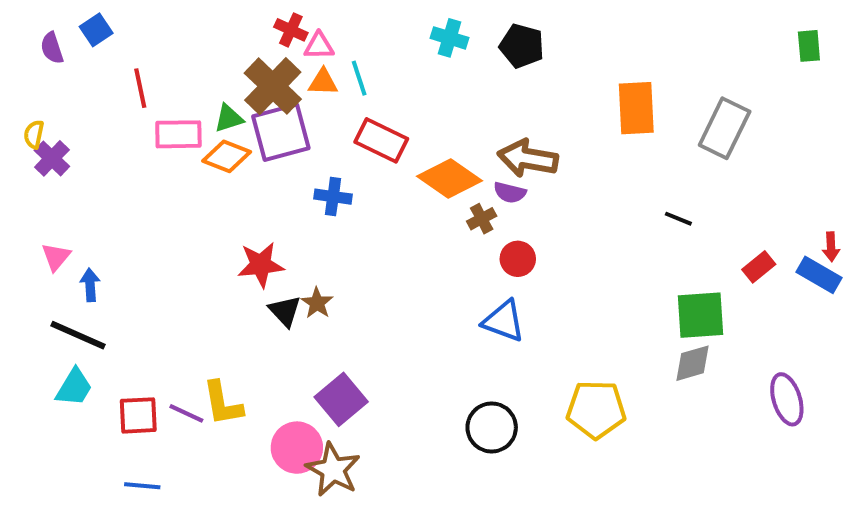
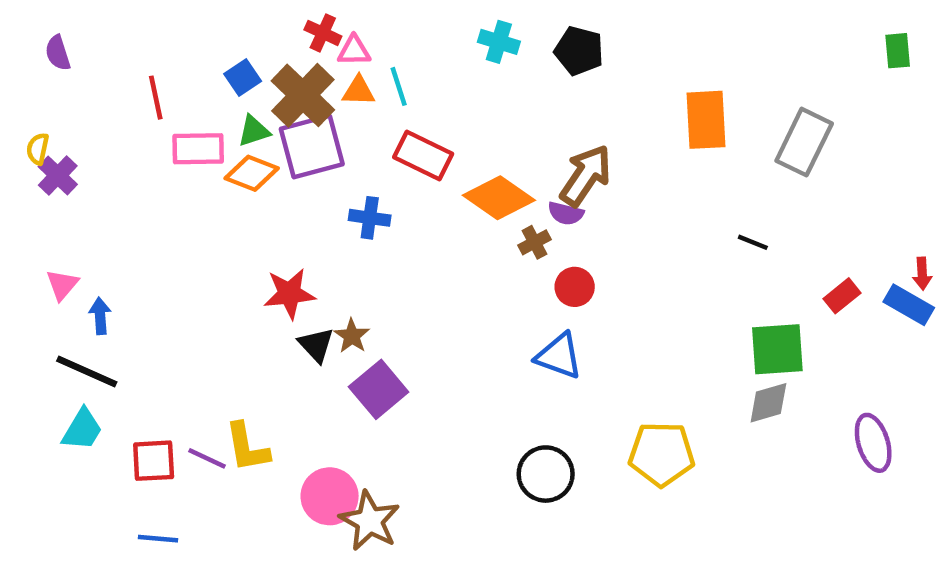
blue square: (96, 30) -> (243, 77), moved
brown arrow: (528, 158) -> (586, 176), turned 114
purple square: (341, 399) -> (379, 389), moved

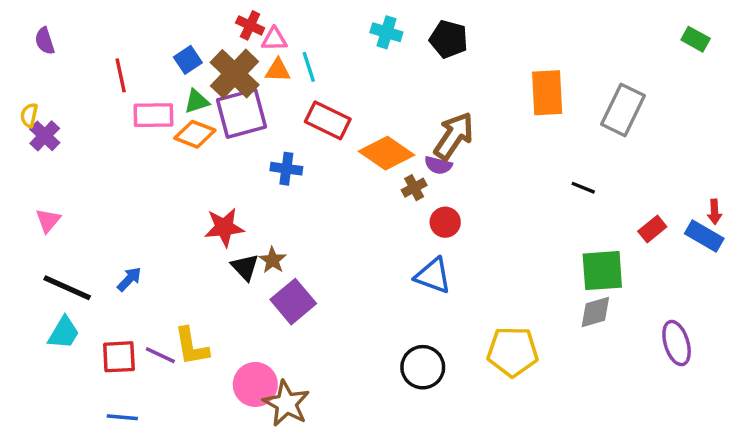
green rectangle: (898, 51) -> (696, 39), turned -56
blue arrow: (100, 316) -> (129, 279), moved, turned 48

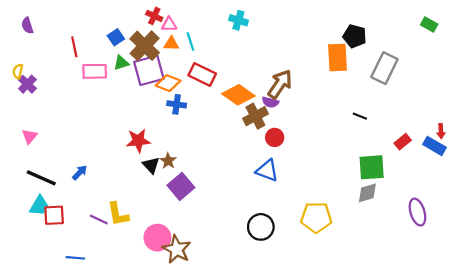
black pentagon: (449, 39) -> (355, 36), moved
orange diamond: (195, 134) -> (168, 83), moved
brown cross: (414, 188) -> (255, 116), size x1.6
red square: (119, 357) -> (54, 215), moved

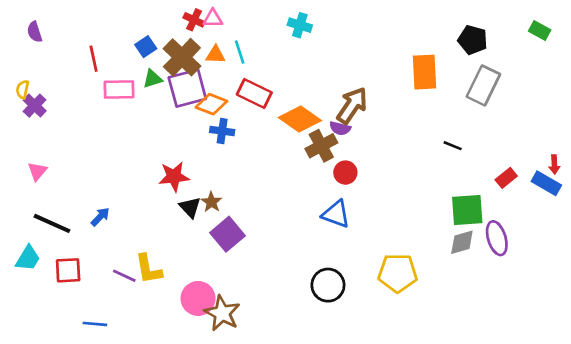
pink triangle: (169, 24) -> (213, 18), moved
black pentagon: (355, 36) -> (473, 40), moved
cyan trapezoid: (39, 206) -> (28, 258), moved
purple ellipse: (417, 212) -> (497, 238), moved

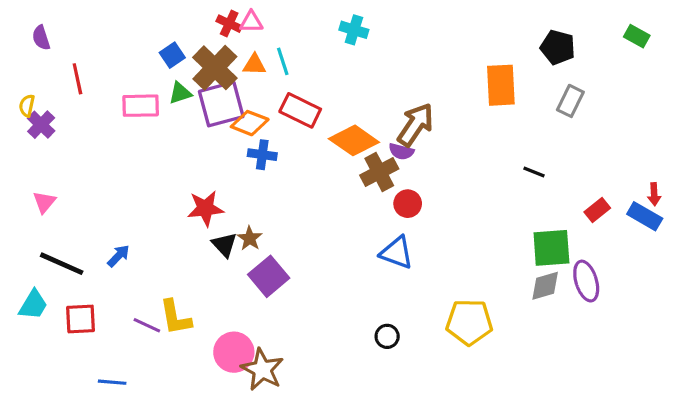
red line: (94, 59) -> (77, 79), moved
gray rectangle: (483, 85) -> (570, 101), size x0.7
black circle: (328, 285) -> (387, 336), size x0.6

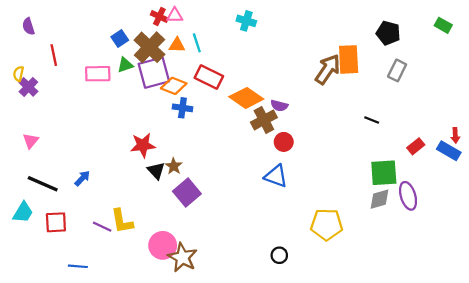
brown arrow: (416, 125) -> (328, 69), moved
black circle: (387, 336) -> (279, 255), moved

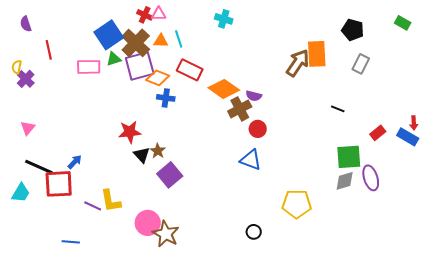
blue square: (120, 39) -> (109, 35), size x1.8
red square: (56, 222) -> (59, 184), moved, size x1.4

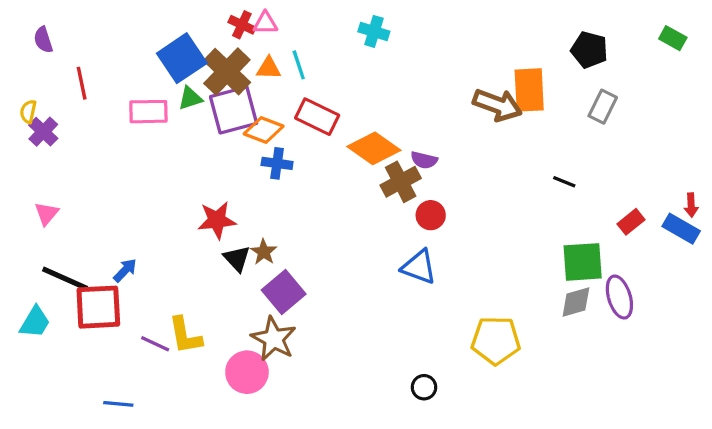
brown arrow: (298, 63) -> (497, 105), turned 76
brown star: (166, 234) -> (274, 339), moved

